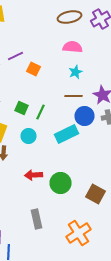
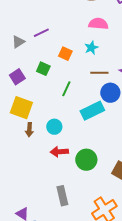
orange square: (34, 69) -> (65, 54), moved
cyan star: (76, 72) -> (91, 48), moved
green square: (22, 108) -> (43, 69), moved
cyan circle: (28, 136) -> (54, 127), moved

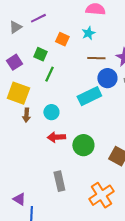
green line: (66, 89) -> (49, 74), moved

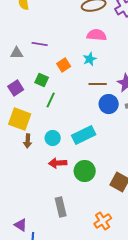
purple line: (38, 18) -> (40, 44), turned 35
gray triangle: (15, 27) -> (17, 53), turned 32
orange square: (62, 39) -> (64, 65), turned 32
cyan rectangle: (89, 96) -> (84, 135), moved
orange cross: (101, 195) -> (103, 221), size x0.7

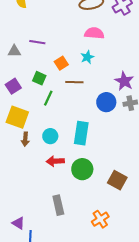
brown line: (98, 84) -> (74, 82), moved
cyan rectangle: (84, 135) -> (81, 133), turned -55

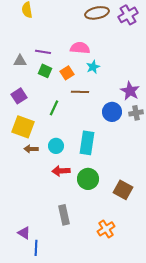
pink semicircle: (94, 33) -> (80, 48), moved
green square: (39, 78) -> (45, 71), moved
brown arrow: (25, 139) -> (31, 149), turned 88

